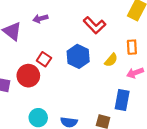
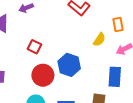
blue hexagon: (78, 56) -> (69, 65), moved
red circle: (28, 76) -> (43, 75), moved

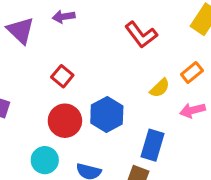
orange rectangle: (118, 25) -> (192, 72), turned 48
blue rectangle: (115, 77) -> (153, 145), moved

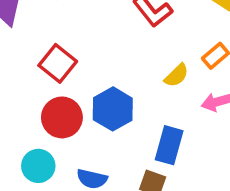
red square: (62, 76) -> (58, 63), size x1.4

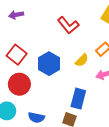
blue hexagon: (113, 109) -> (49, 64), moved

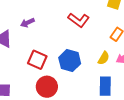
yellow semicircle: (82, 60) -> (104, 58), moved

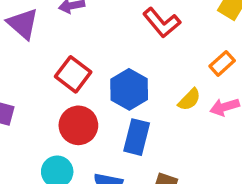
blue rectangle: (105, 86) -> (137, 137), moved

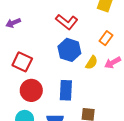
blue hexagon: (129, 89) -> (69, 50), moved

